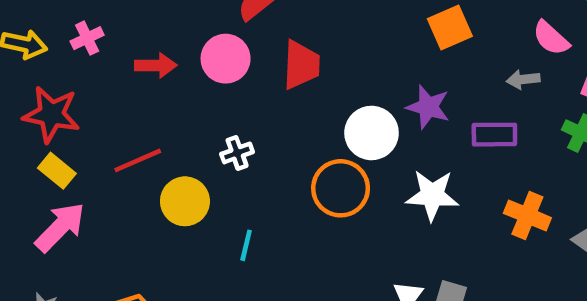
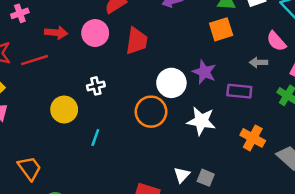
red line: (138, 160) -> (34, 60), moved

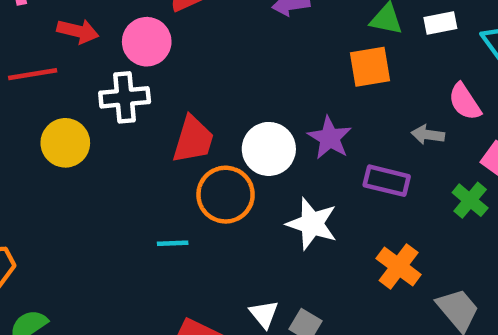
red trapezoid: (137, 41) -> (193, 140), moved
white cross: (96, 86) -> (125, 97), moved, size x1.5
yellow circle: (64, 109) -> (65, 143), moved
cyan line: (95, 138) -> (173, 243), moved, turned 60
white triangle: (182, 175) -> (264, 314), turned -30

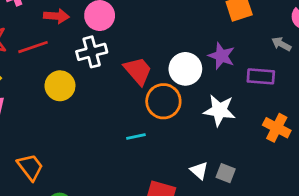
gray arrow: (428, 135) -> (281, 44), turned 30
red trapezoid: (193, 140) -> (138, 71), turned -48

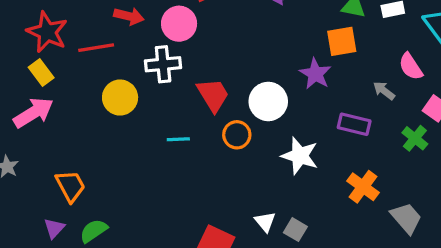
purple star: (221, 56) -> (315, 74), moved
orange circle: (163, 101) -> (237, 135), size x0.7
cyan line: (136, 136) -> (178, 139), moved

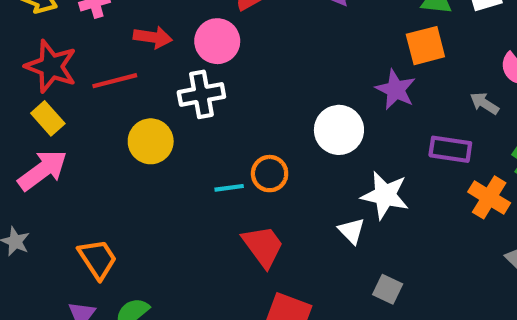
red trapezoid: (213, 95) -> (263, 246), moved
orange circle: (237, 135) -> (270, 174), moved
orange cross: (363, 187) -> (489, 197), moved
white triangle: (265, 222) -> (352, 231), moved

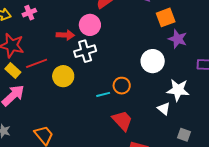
red arrow: (153, 37) -> (65, 35), moved
orange square: (425, 46) -> (166, 17), moved
red line: (115, 81) -> (37, 63), moved

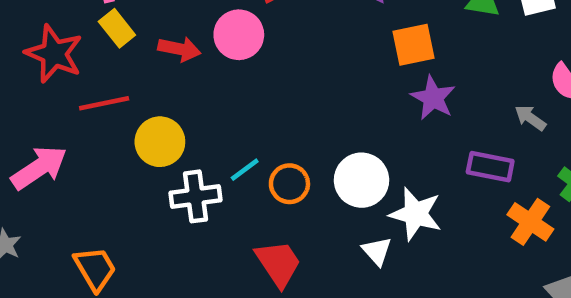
white cross: (85, 51) -> (195, 196), moved
white circle: (153, 61) -> (362, 180), moved
yellow rectangle: (13, 70) -> (117, 28), moved
cyan line: (103, 94) -> (245, 170), moved, turned -32

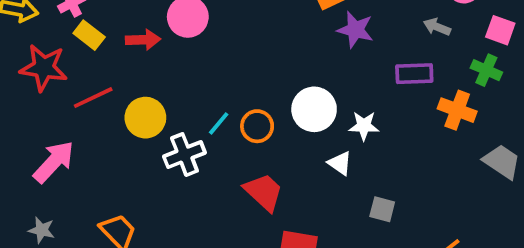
white star: (416, 214) -> (364, 126), size x0.7

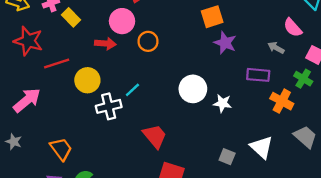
yellow rectangle: (89, 35) -> (71, 17), moved
red arrow: (143, 40) -> (105, 44), moved
orange circle: (257, 126) -> (148, 41), moved
white triangle: (340, 163) -> (261, 147), moved, size x1.5

